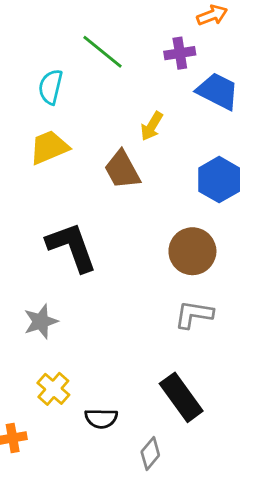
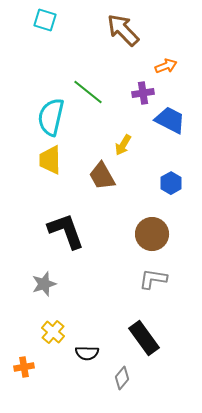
cyan semicircle: (51, 87) -> (51, 117), size x1.5
yellow trapezoid: (49, 147) -> (50, 160), turned -68
blue hexagon: (219, 180) -> (171, 183), size x0.7

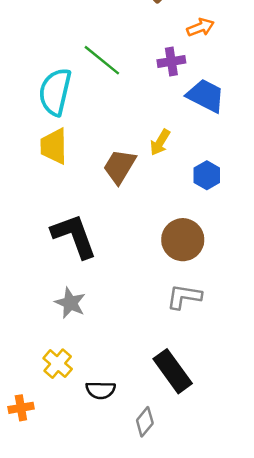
yellow arrow: (123, 145) -> (160, 142), moved
brown trapezoid: (102, 176) -> (120, 166), turned 60
gray star: (44, 284) -> (70, 303), moved, turned -30

